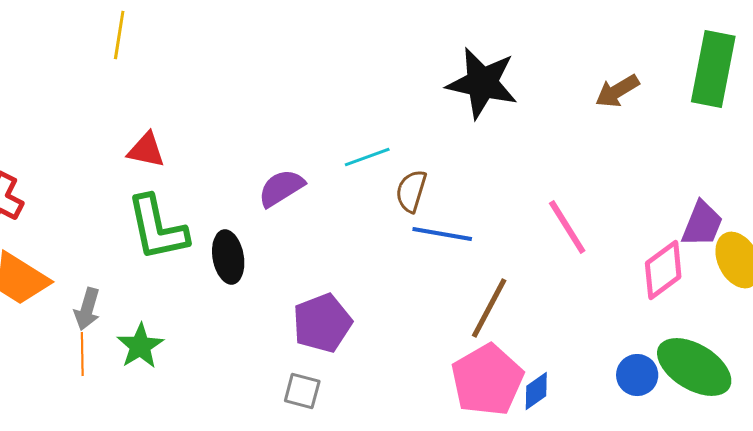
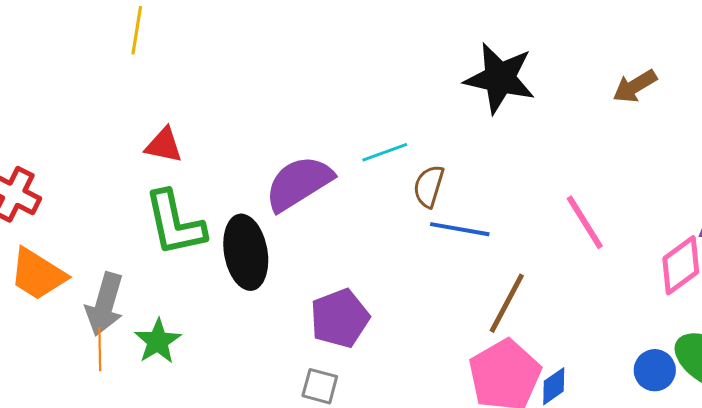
purple semicircle: (281, 188) -> (299, 183), size x1.5
black ellipse: (228, 257) -> (246, 252), size x1.4
gray arrow: (87, 309) -> (105, 304), size x1.5

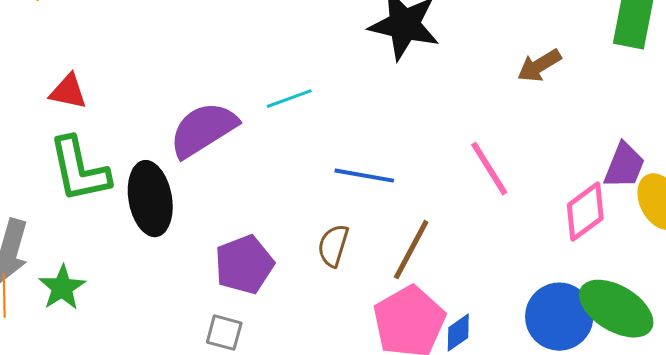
brown arrow: (635, 86) -> (539, 66), moved
brown semicircle: (429, 186) -> (333, 246), moved
blue circle: (655, 370) -> (559, 317), size x1.6

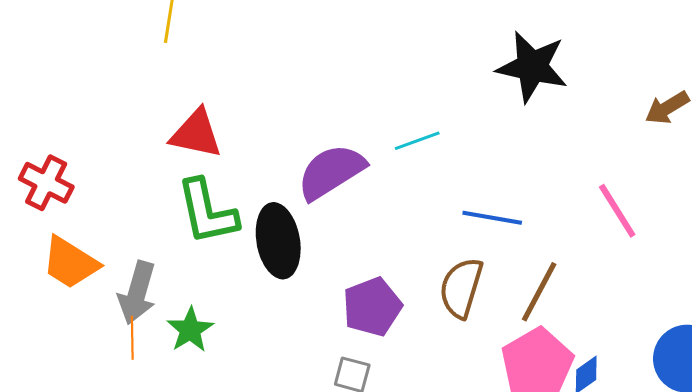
red triangle: (68, 92) -> (196, 134), size x1.4
brown semicircle: (333, 246) -> (461, 288), size x1.4

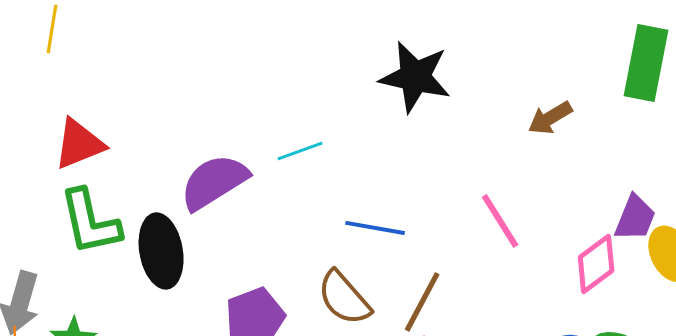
red triangle: (196, 134) -> (79, 144), turned -34
brown semicircle: (461, 288) -> (344, 298), turned -58

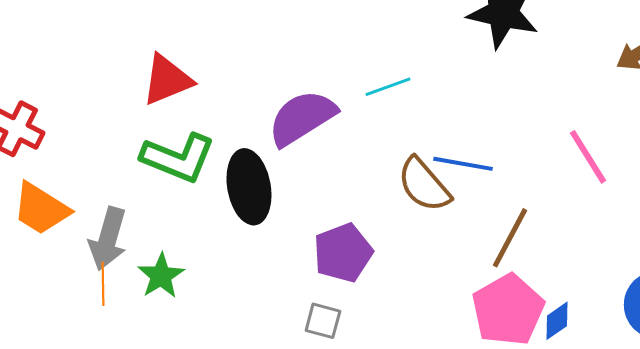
green L-shape: (90, 222) -> (178, 158), turned -56
brown semicircle: (344, 298) -> (424, 185), moved

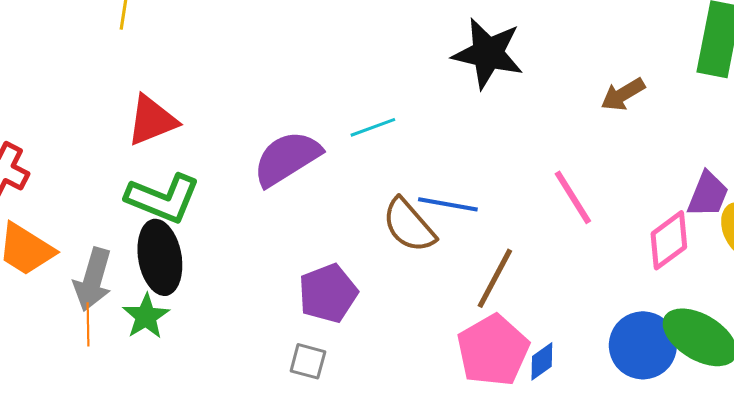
black ellipse: (249, 187) -> (160, 257), moved

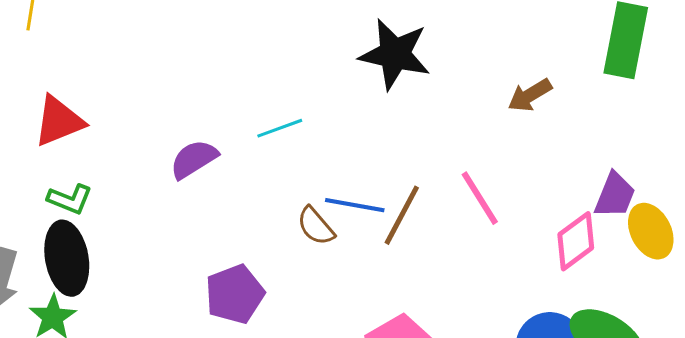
purple semicircle: (287, 158) -> (194, 159), size x0.7
green L-shape: (163, 198) -> (70, 199), size x0.6
brown semicircle: (409, 225) -> (316, 226), size x0.7
brown line: (495, 278) -> (402, 215), moved

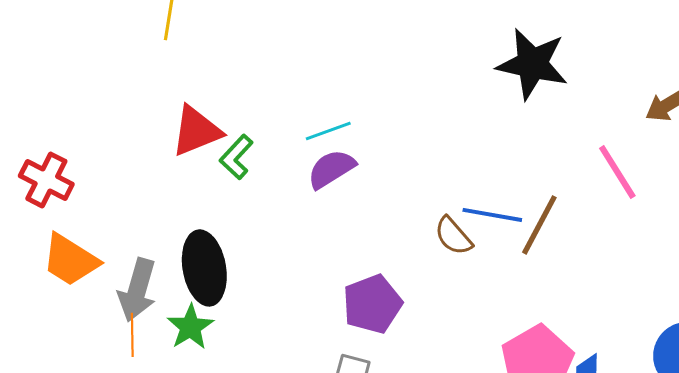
cyan line: (280, 128) -> (328, 131), moved
pink line: (480, 198) -> (617, 172), moved
green L-shape: (70, 199) -> (236, 157), moved, turned 111

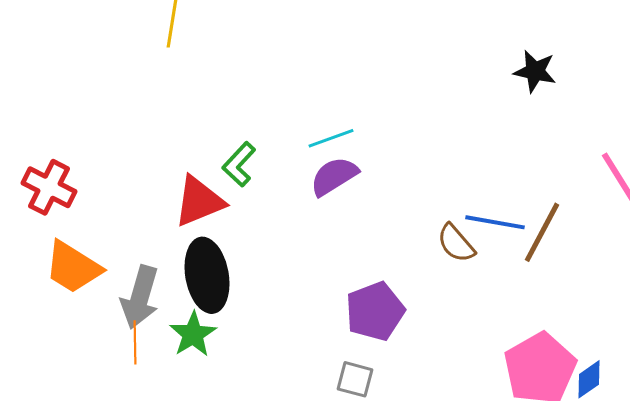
black star: (532, 64) -> (535, 71), size x0.6
red triangle: (196, 131) -> (199, 201), moved

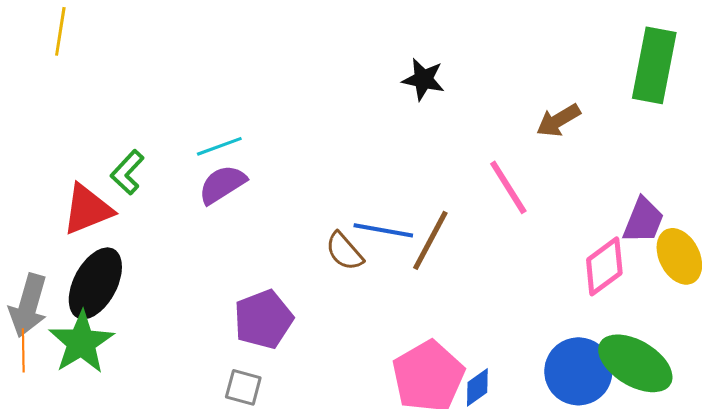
black ellipse: (207, 275) -> (95, 283), turned 38
green star: (193, 334) -> (81, 342), size x1.4

